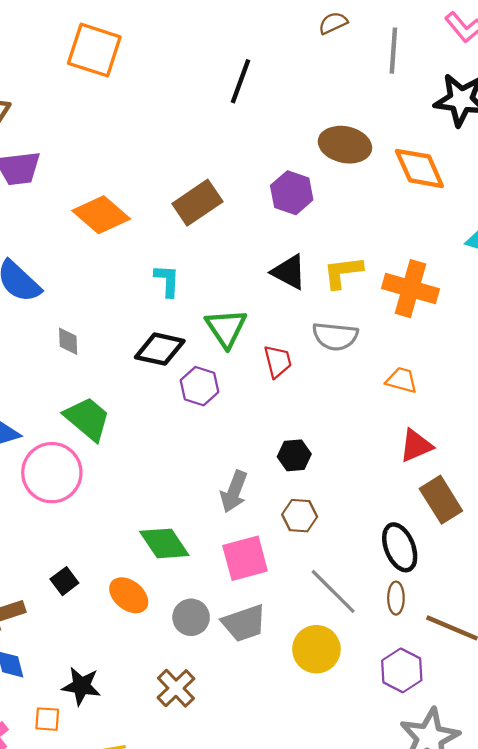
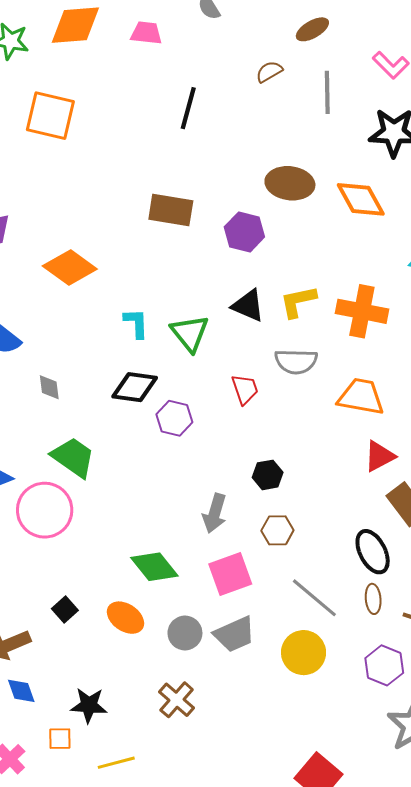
black line: (241, 81) -> (188, 108), moved
brown rectangle: (197, 203) -> (171, 210), moved, turned 48
green triangle: (226, 328) -> (190, 333), moved
orange trapezoid: (402, 380) -> (361, 397), size x1.6

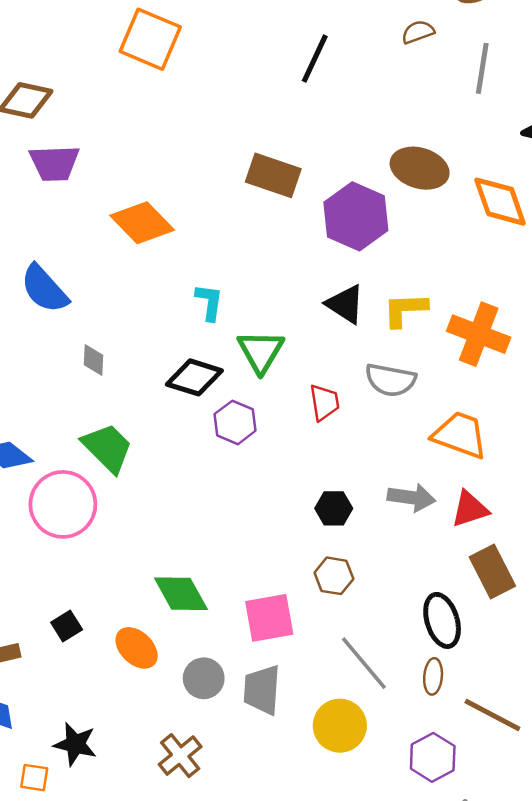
purple hexagon: (244, 232) -> (356, 216), size x1.4
green triangle: (190, 333) -> (261, 351), moved
gray arrow: (215, 513) -> (411, 498), moved, turned -108
gray trapezoid: (234, 634) -> (262, 690), turned 108

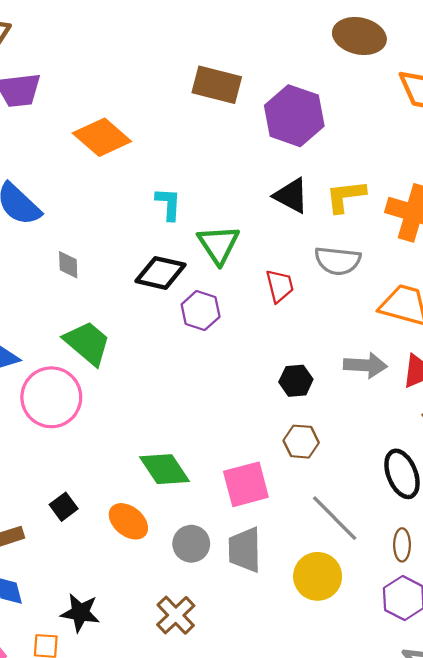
brown ellipse: (420, 168) -> (359, 36), moved
brown ellipse: (433, 676) -> (402, 545), moved

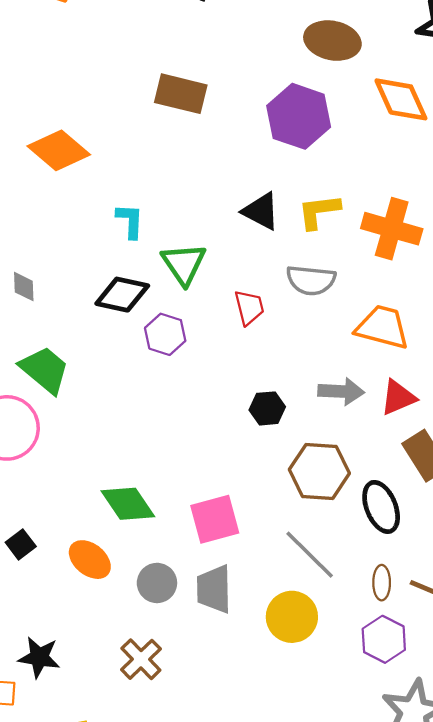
purple hexagon: (294, 116) -> (299, 116), moved
brown hexagon: (301, 442) -> (319, 471), moved, size x1.6

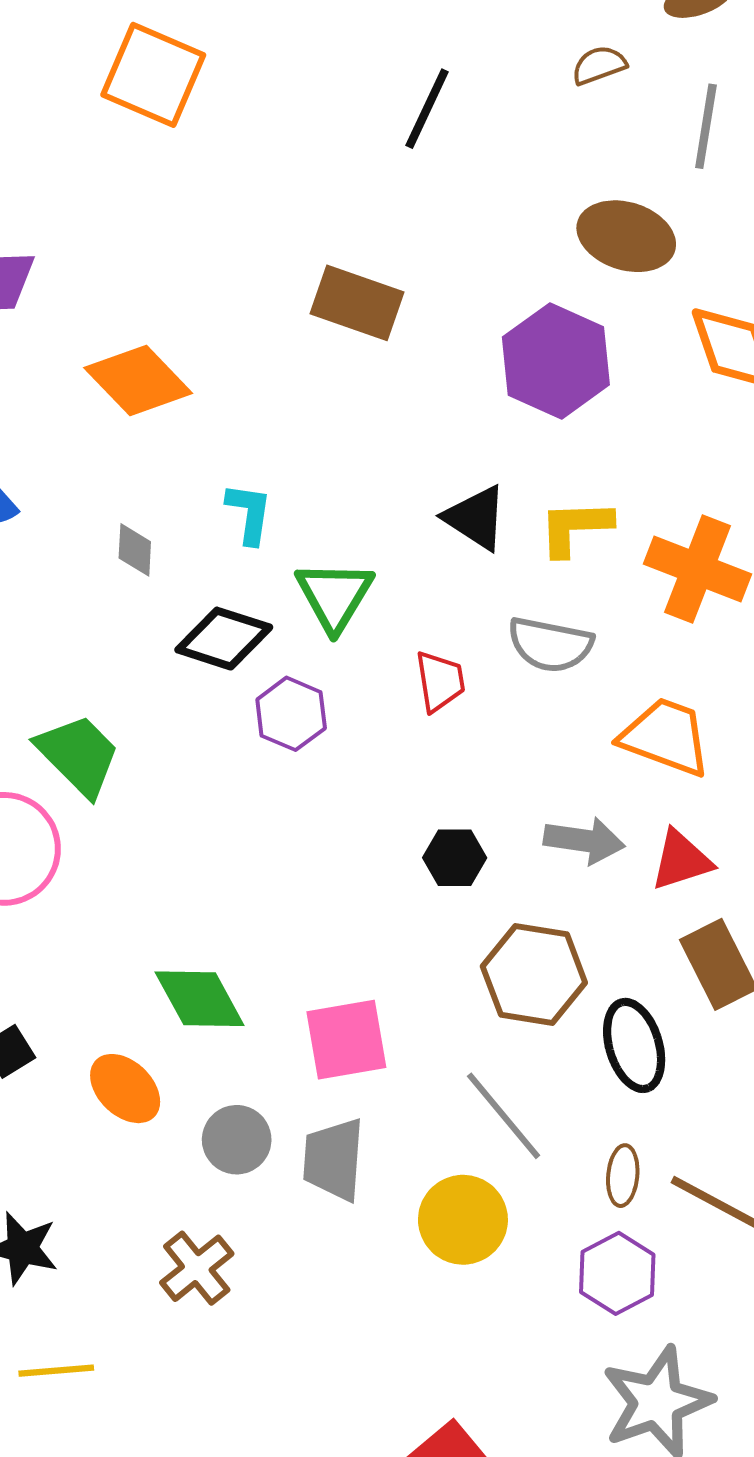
gray diamond: (24, 287) -> (135, 550), moved

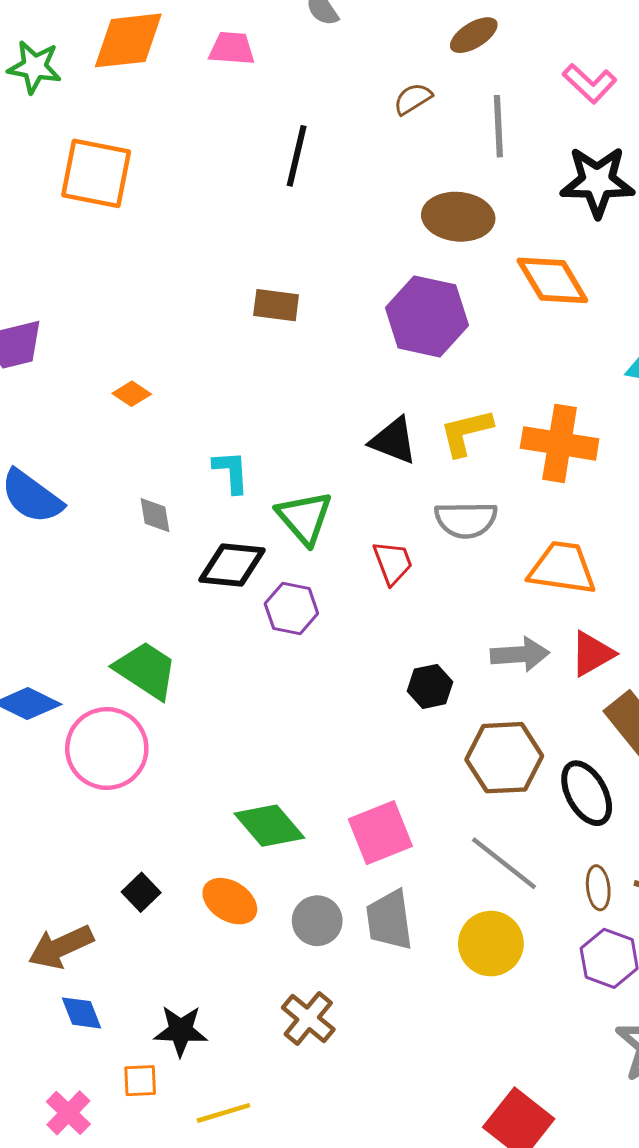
brown rectangle: (357, 303) -> (276, 305), size x0.7
orange diamond: (138, 380) -> (132, 394), size x0.5

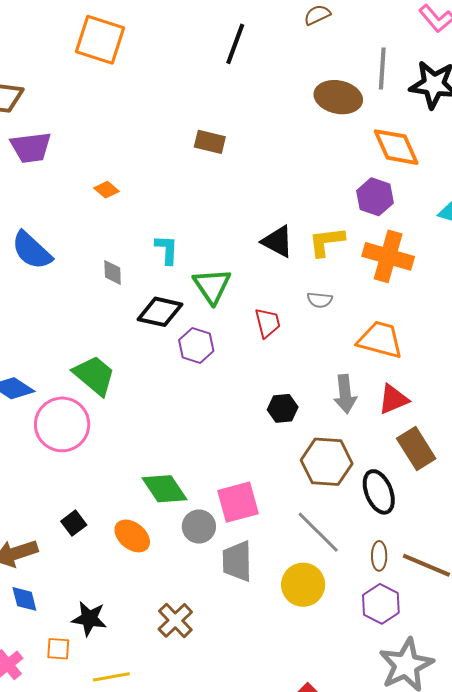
gray line: (498, 126) -> (382, 68), moved
purple hexagon: (427, 316) -> (375, 197), moved, size x0.7
gray semicircle: (466, 520) -> (320, 300), size x0.6
gray arrow: (520, 654) -> (345, 394), turned 81
gray circle: (317, 921) -> (199, 527), moved

